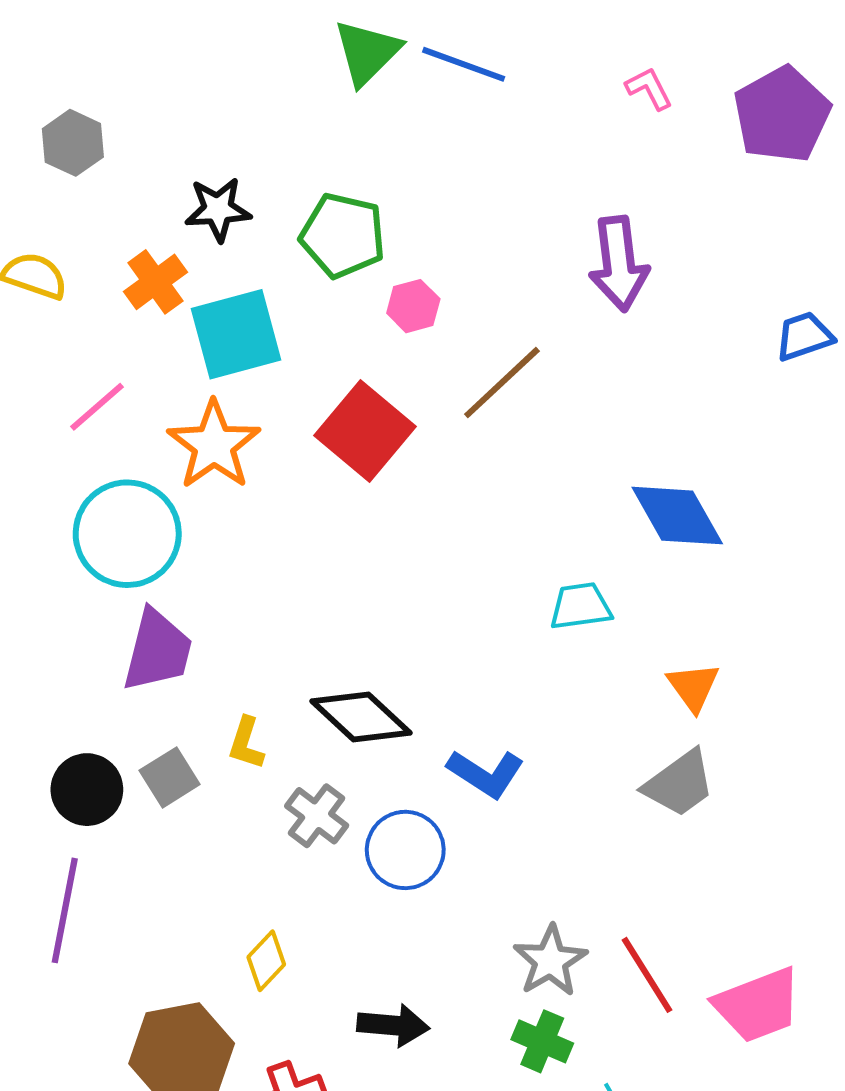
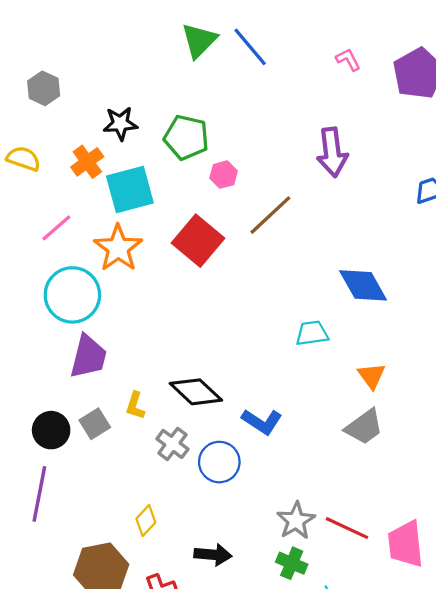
blue line: (464, 64) -> (250, 47), turned 30
red line: (647, 975) -> (347, 528), turned -33
pink trapezoid: (758, 1005) -> (406, 544), turned 105

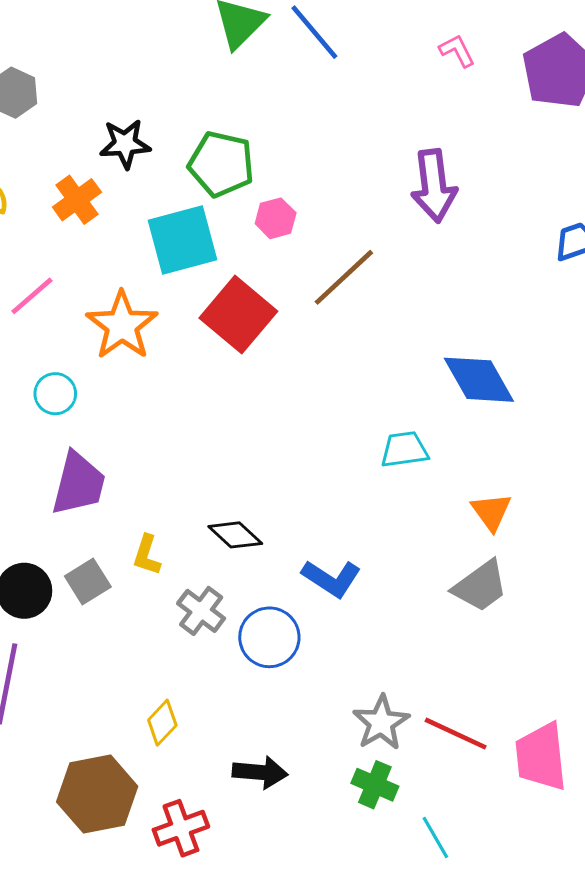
cyan square: (130, 189) -> (182, 240), moved
cyan circle: (72, 295) -> (55, 394), size x0.5
black diamond: (196, 392) -> (235, 535), size x0.7

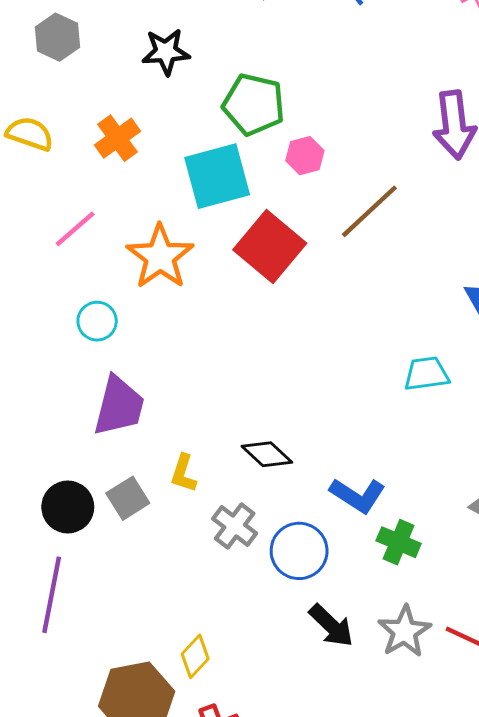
black star: (125, 144) -> (166, 52), moved
yellow diamond: (162, 723) -> (195, 656), moved
black arrow: (260, 772) -> (331, 626), moved, turned 39
green cross: (375, 785) -> (399, 542), moved

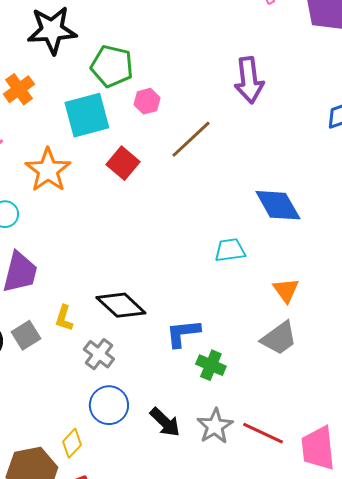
black star: (166, 52) -> (52, 30), size x1.5
red square: (270, 246) -> (123, 163), size x0.7
black diamond: (267, 454) -> (121, 305), size x1.4
blue L-shape: (358, 495) -> (183, 333), turned 141
blue circle: (299, 551) -> (109, 405), moved

